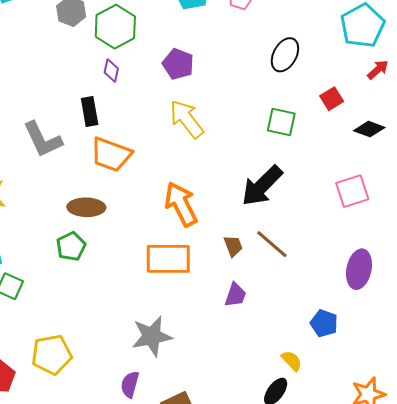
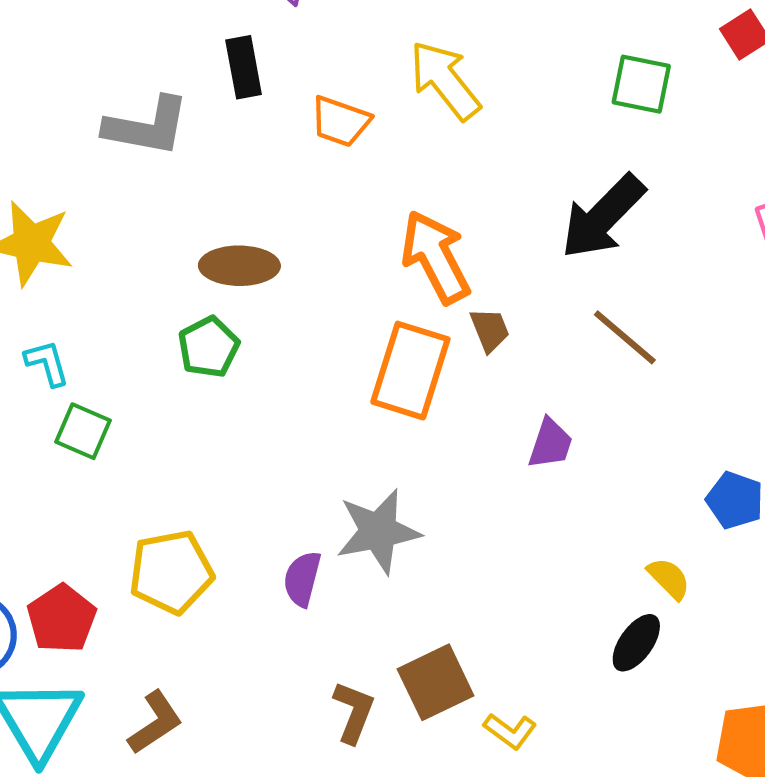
gray L-shape: (43, 139) -> (147, 126), turned -54
orange trapezoid: (111, 155) -> (340, 121), moved, size x0.7
brown trapezoid: (233, 246) -> (490, 330), moved
orange rectangle: (168, 259) -> (410, 371), turned -72
purple semicircle: (130, 384) -> (302, 579), moved

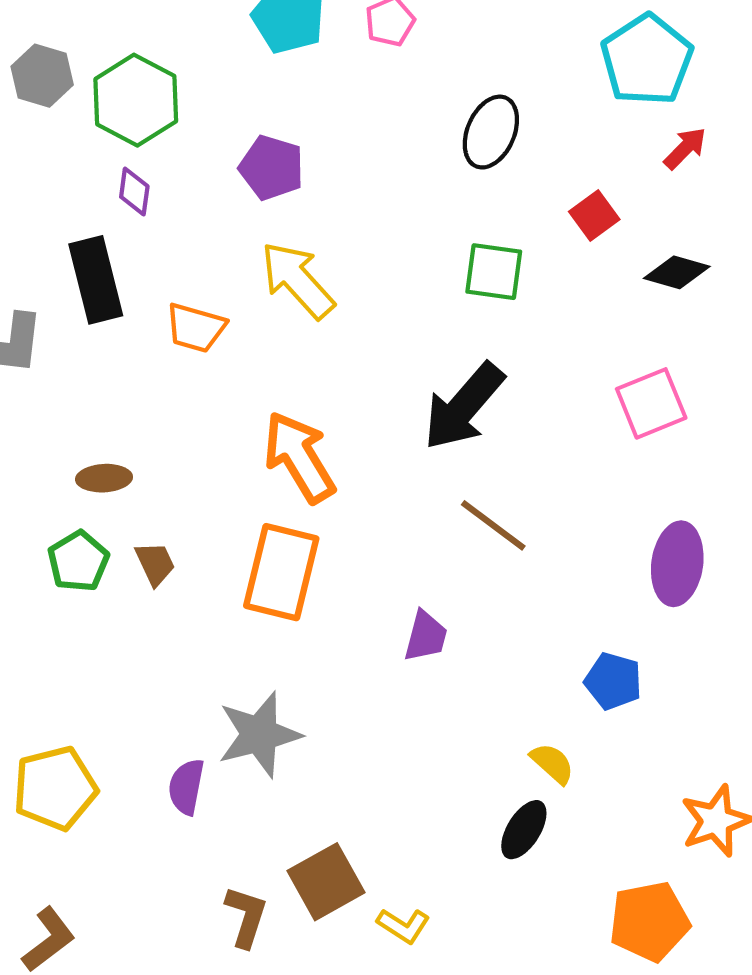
black rectangle: (244, 67) -> (96, 280), size x1.4
brown ellipse: (239, 266) -> (104, 478), size x0.7
brown trapezoid: (490, 330) -> (155, 564), moved

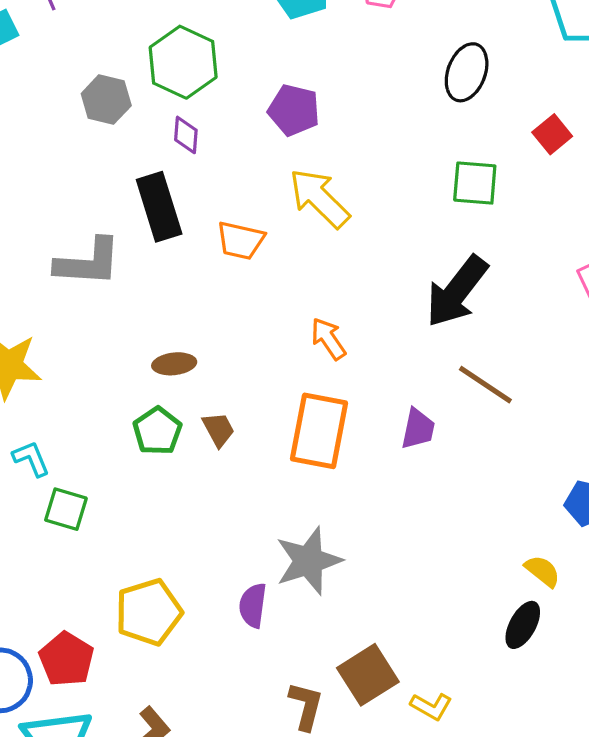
gray hexagon: (42, 76) -> (106, 100), moved
orange arrow: (299, 457) -> (328, 339), size x0.6
purple trapezoid: (426, 636) -> (418, 429), moved

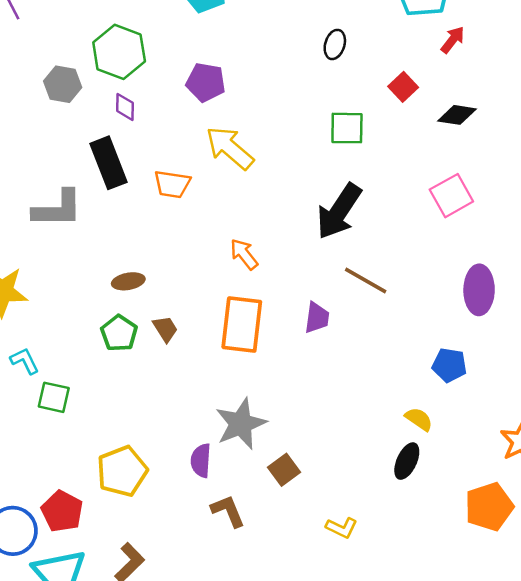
black ellipse: (467, 72) -> (335, 44), size x0.7
brown square: (368, 675) -> (284, 470), moved, size x0.7
brown L-shape: (306, 706) -> (228, 511), moved, turned -33

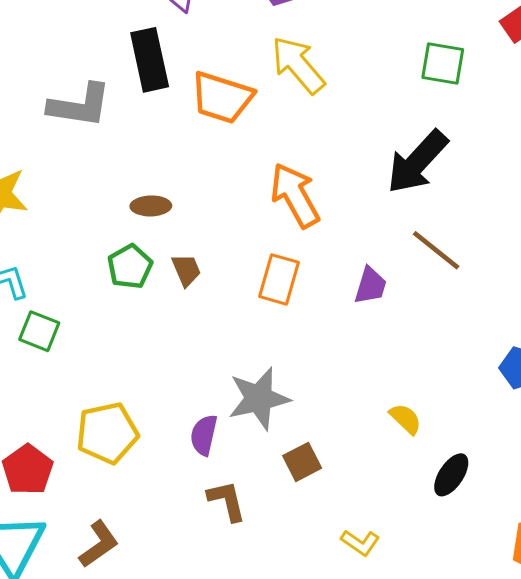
orange trapezoid: (172, 184) -> (222, 98), size x1.4
orange arrow: (244, 254) -> (295, 195), size x1.6
orange rectangle: (242, 324) -> (279, 279), size x0.7
yellow semicircle: (419, 419) -> (406, 419), moved

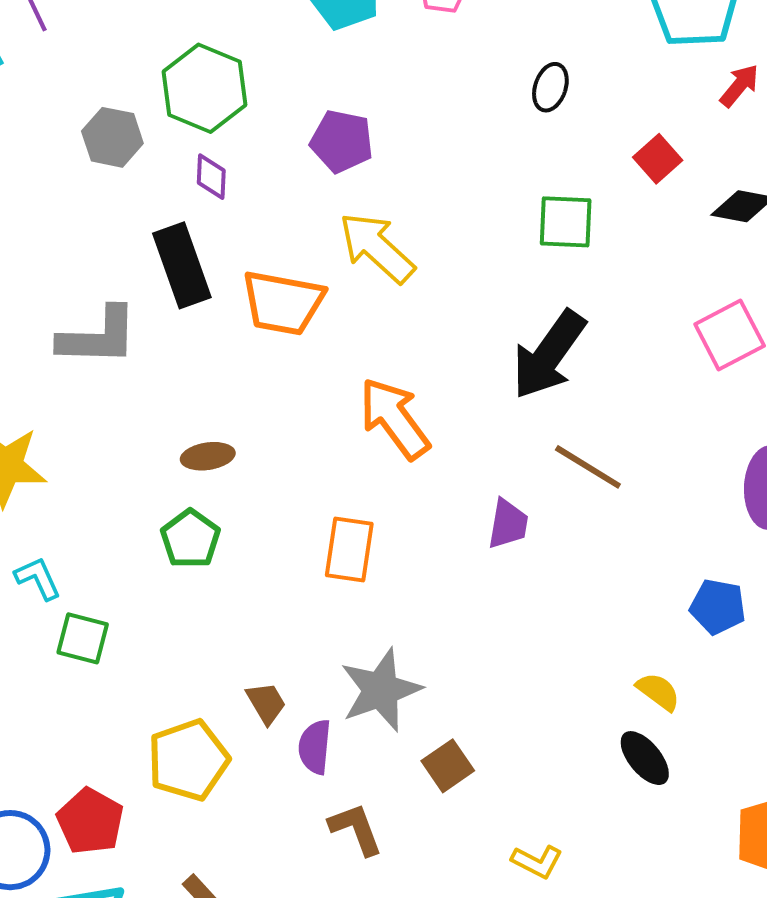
brown trapezoid: (186, 270) -> (266, 703), moved
orange rectangle: (279, 279) -> (349, 549), moved
yellow semicircle: (406, 419) -> (658, 692), moved
black ellipse: (451, 475) -> (645, 758), turned -66

